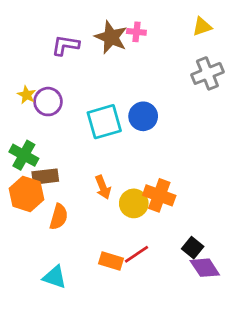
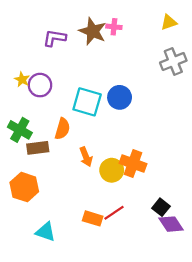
cyan square: (104, 122) -> (87, 102), turned 32
orange hexagon: (27, 194) -> (24, 187), moved
orange semicircle: (59, 217) -> (62, 129), moved

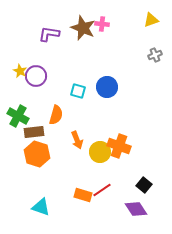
gray cross: (173, 62) -> (155, 55), size x0.6
cyan square: (87, 102) -> (78, 91), size x0.6
orange hexagon: (24, 187) -> (37, 154), moved
purple diamond: (171, 224) -> (136, 209), moved

